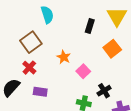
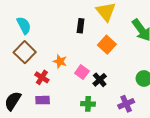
cyan semicircle: (47, 15) -> (24, 25), moved
red cross: (29, 68) -> (42, 77), moved
black cross: (104, 91) -> (100, 80), moved

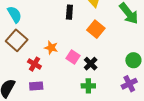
green cross: (88, 104) -> (88, 86), moved
purple cross: (126, 104) -> (129, 84), moved

